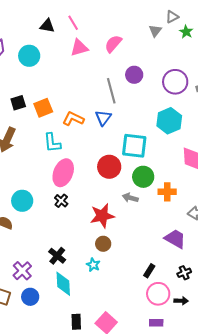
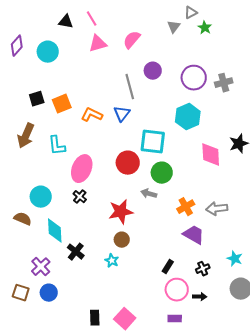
cyan L-shape: (52, 143) -> (57, 146), moved
orange cross: (167, 192) -> (186, 207), moved, turned -30
cyan diamond: (63, 284) -> (55, 231), moved

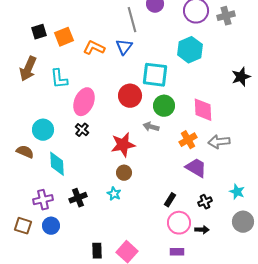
pink diamond: (211, 155) -> (203, 110), moved
black cross: (76, 252) -> (78, 198), moved, turned 30
purple cross: (41, 267) -> (43, 200), turned 30

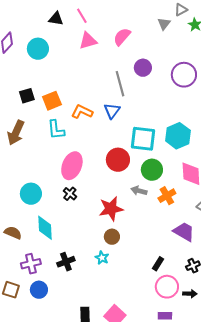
cyan hexagon: (190, 50) -> (178, 136), moved
cyan L-shape: (59, 79) -> (56, 130), moved
orange cross: (188, 140) -> (167, 196), moved
brown semicircle: (25, 152) -> (13, 233), moved

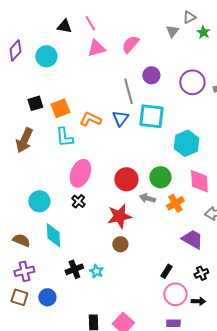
cyan square: (143, 139) -> (151, 116), moved
red circle: (118, 160) -> (126, 179), moved
cyan star: (102, 258) -> (96, 271), moved
purple cross: (31, 264) -> (24, 271), moved

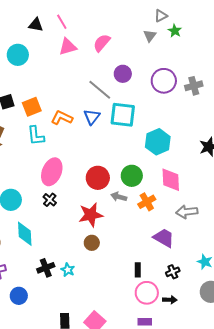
gray triangle: (172, 31) -> (150, 36), moved
gray line: (128, 91) -> (100, 90), turned -35
black rectangle: (166, 271) -> (138, 270), turned -32

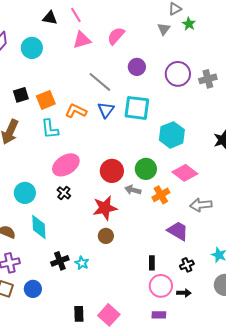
gray line: (100, 90) -> (100, 82), moved
pink ellipse: (52, 172) -> (66, 165), turned 36
pink diamond: (171, 180) -> (185, 173), turned -50

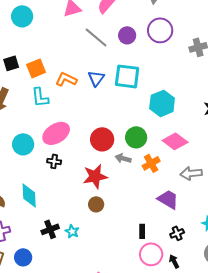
purple circle: (178, 74) -> (160, 30), moved
gray line: (100, 82) -> (96, 37), moved
cyan circle: (25, 193) -> (23, 144), moved
black cross: (64, 193) -> (54, 161), turned -32
black arrow: (184, 293) -> (174, 261), turned -120

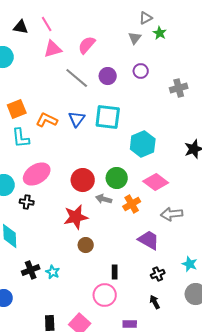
purple circle: (160, 30) -> (141, 71), size x0.6
black cross: (54, 161) -> (27, 202), moved
brown circle: (96, 204) -> (86, 245), moved
black rectangle: (142, 231) -> (115, 272), moved
pink circle: (151, 254) -> (105, 295), moved

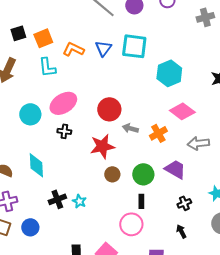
green circle: (117, 178) -> (143, 174), moved
black cross: (27, 202) -> (64, 131), moved

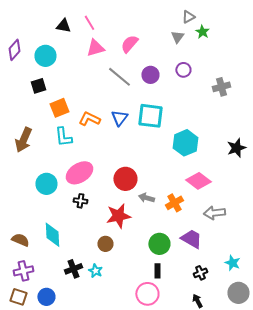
black square: (18, 33) -> (38, 86), moved
brown circle: (112, 174) -> (105, 244), moved

